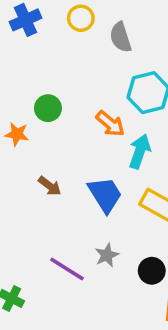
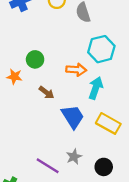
orange arrow: (110, 124) -> (76, 70), turned -36
brown arrow: (50, 186) -> (46, 93), moved

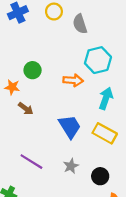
cyan arrow: (96, 88) -> (106, 98), moved
brown arrow: (46, 93) -> (26, 109), moved
purple line: (48, 166) -> (31, 162), moved

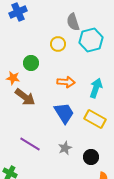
yellow circle: (54, 12) -> (58, 44), moved
cyan hexagon: (98, 60) -> (91, 40), moved
orange arrow: (73, 80) -> (66, 82), moved
brown arrow: (26, 109) -> (25, 97), size x1.5

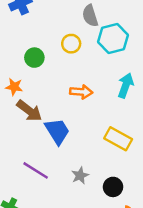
green circle: (31, 63) -> (34, 58), moved
cyan arrow: (96, 88) -> (126, 85), moved
blue trapezoid: (64, 113) -> (57, 131), moved

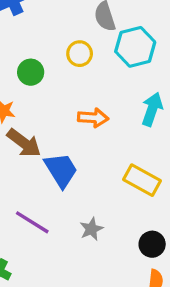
black circle: (113, 187) -> (152, 244), moved

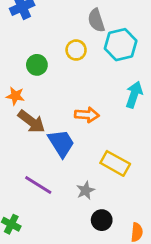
orange arrow: (93, 118) -> (87, 115), moved
yellow rectangle: (142, 180) -> (115, 163), moved
black circle: (152, 244) -> (102, 220), moved

